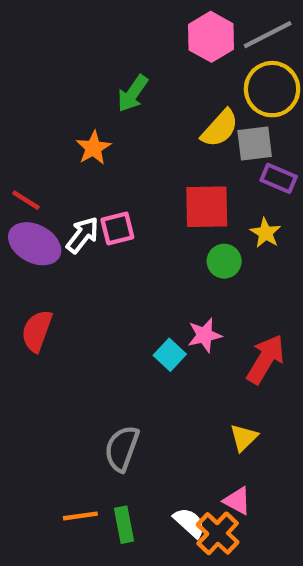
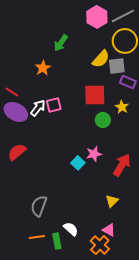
red semicircle: (37, 331) -> (17, 152), turned 30
gray semicircle: (122, 448) -> (39, 206), moved
white semicircle: (189, 523) -> (71, 229), moved

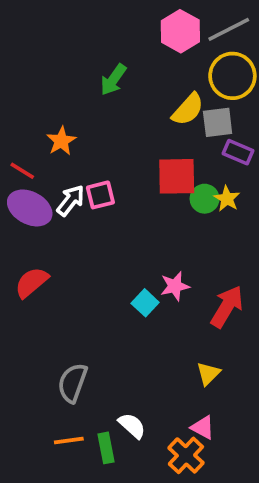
orange star: (43, 68) -> (61, 141), moved
green circle: (103, 120) -> (205, 199), moved

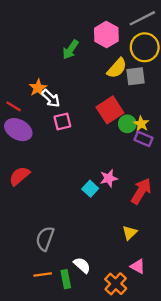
pink hexagon: (180, 31) -> (106, 35), moved
purple rectangle: (238, 152) -> (144, 139), moved
red square: (177, 176) -> (110, 110), turned -32
white arrow: (71, 201) -> (51, 98), moved, turned 96
pink triangle: (203, 427) -> (138, 266), moved

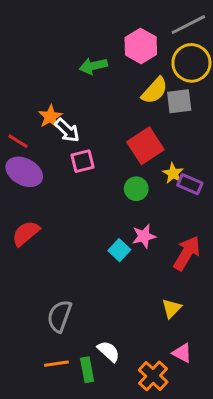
green arrow: (70, 50) -> (93, 66), turned 42
green circle: (127, 124) -> (136, 189), moved
yellow star: (141, 124) -> (173, 173), moved

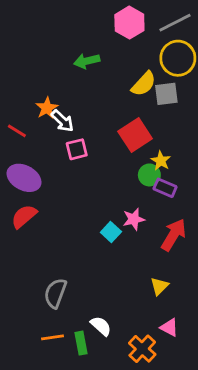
pink hexagon: (141, 46) -> (129, 23), moved
purple ellipse: (24, 172) -> (24, 178), moved
purple rectangle: (190, 184) -> (165, 188), moved
green circle: (136, 189) -> (149, 175), moved

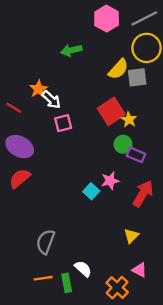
yellow star: (161, 161) -> (129, 120), moved

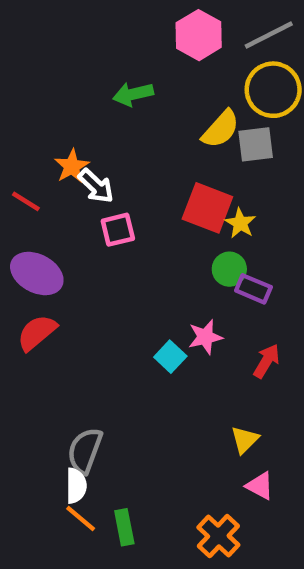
red square: (111, 111) -> (207, 208), turned -36
red arrow: (143, 194) -> (267, 361), size x0.7
white semicircle: (83, 269) -> (76, 486), moved, turned 48
pink triangle: (139, 270) -> (260, 486), moved
orange line: (43, 278) -> (81, 519), turned 48

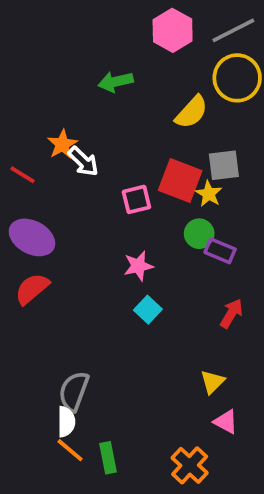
gray square: (256, 144) -> (224, 165), moved
pink square: (118, 230) -> (136, 199), moved
pink star: (205, 337) -> (138, 266), moved

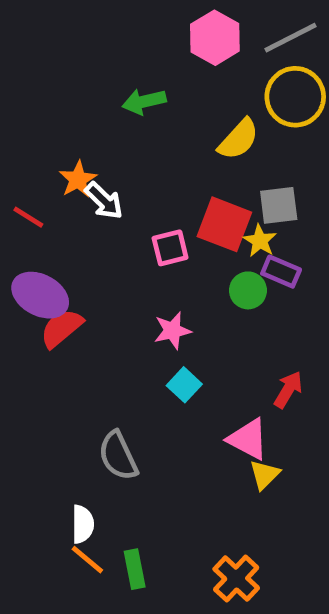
purple rectangle: (220, 251) -> (281, 272), moved
red semicircle: (32, 289) -> (61, 328), moved
gray semicircle: (74, 391) -> (118, 456), moved, turned -45
pink triangle: (226, 422) -> (248, 439), moved, size x1.4

